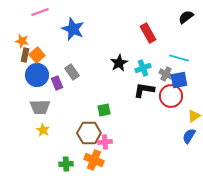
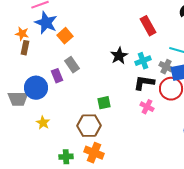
blue star: (73, 29) -> (46, 23), moved
orange square: (37, 55) -> (65, 36), moved
blue circle: (37, 75) -> (36, 88), moved
gray trapezoid: (40, 107) -> (18, 99), moved
pink cross: (105, 142) -> (147, 107), moved, turned 32

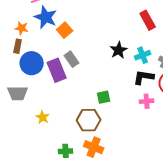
brown rectangle: (25, 48) -> (18, 46), moved
purple rectangle: (57, 76) -> (57, 70), size x1.6
blue circle: (36, 88) -> (32, 63), moved
pink cross: (147, 107) -> (147, 101), turned -32

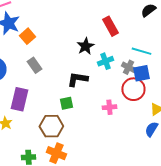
black star: (119, 50) -> (85, 46), moved
purple rectangle: (57, 70) -> (19, 99), moved, turned 35
black L-shape: (144, 77) -> (77, 79), moved

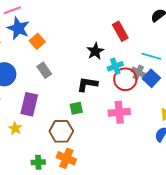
blue square: (141, 73) -> (151, 78), turned -36
red circle: (133, 89) -> (125, 79), moved
pink cross: (109, 107) -> (119, 112), size x1.5

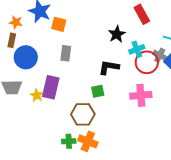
orange square: (37, 41) -> (59, 24), turned -35
gray rectangle: (44, 70) -> (66, 53), turned 42
yellow star: (15, 128) -> (37, 95), moved
green cross: (38, 162) -> (69, 141), moved

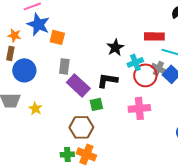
red rectangle: (142, 14) -> (154, 36), moved, turned -60
purple rectangle: (51, 87) -> (78, 85), moved, turned -60

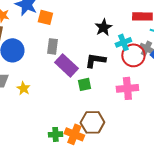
brown hexagon: (81, 127) -> (92, 122), moved

